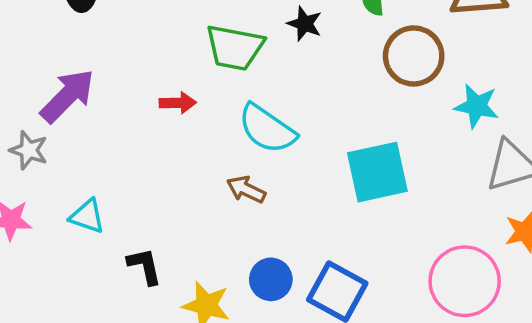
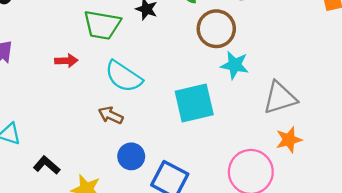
cyan star: (477, 106) -> (235, 65), moved
black L-shape: (145, 266) -> (47, 165), turned -36
blue circle: (271, 279) -> (131, 156), moved

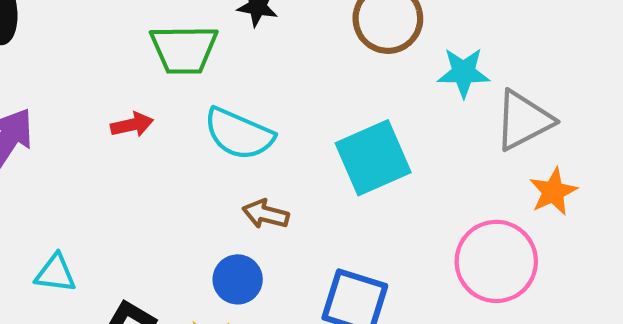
cyan star: (235, 65) -> (463, 72), moved
brown arrow: (111, 115) -> (266, 214), moved
blue circle: (131, 156) -> (238, 279), moved

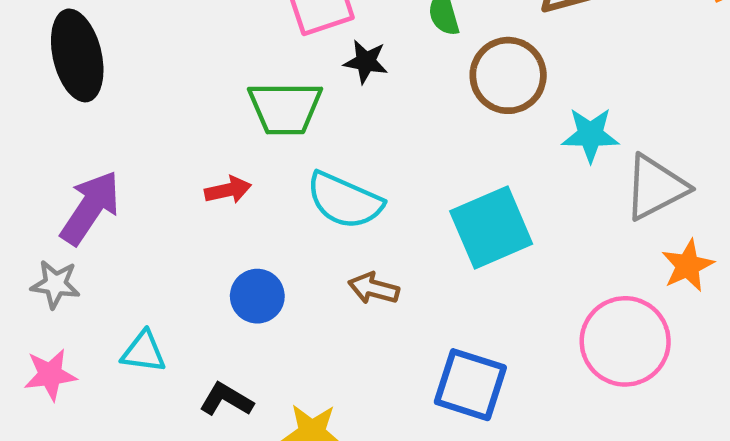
blue circle: (238, 279) -> (257, 296), moved

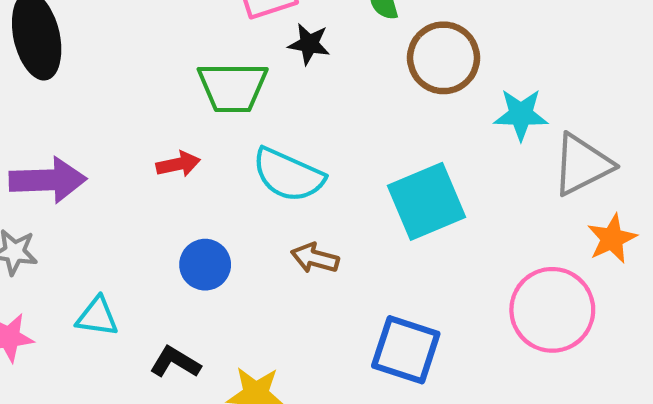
purple arrow: (90, 208) -> (48, 180), turned 54

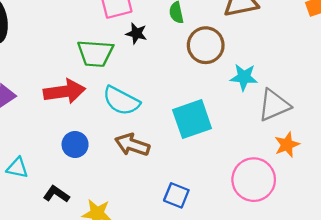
red arrow: (178, 164) -> (64, 91), size x1.8
brown arrow: (315, 258) -> (132, 145), size x1.4
blue square: (406, 350) -> (176, 195), size x0.7

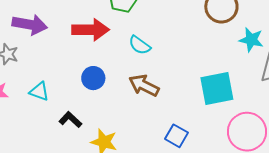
cyan semicircle: (121, 101) -> (140, 45), size x0.7
cyan square: (192, 119) -> (217, 88), moved

